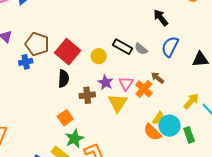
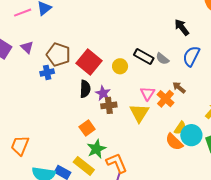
purple star: (106, 82) -> (103, 93), moved

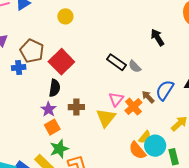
blue semicircle: (191, 56) -> (165, 90), moved
yellow circle: (120, 66) -> (65, 16), moved
purple star: (103, 93) -> (48, 109), moved

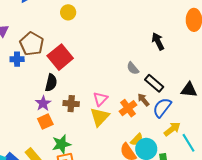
black rectangle: (116, 62) -> (154, 83), moved
blue semicircle: (165, 90) -> (162, 108), moved
pink triangle: (116, 99) -> (100, 99), moved
green star: (59, 149) -> (61, 144), moved

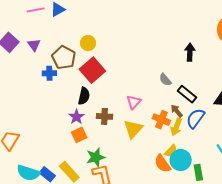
yellow circle: (68, 12) -> (88, 43), moved
black arrow: (158, 41) -> (190, 52), turned 30
pink triangle: (100, 99) -> (134, 102), moved
orange cross: (128, 108) -> (161, 120), turned -30
yellow arrow: (172, 129) -> (176, 127), moved, turned 150

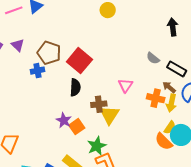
yellow circle: (88, 43) -> (108, 10), moved
purple star: (76, 117) -> (64, 120), moved
yellow triangle: (133, 129) -> (109, 115), moved

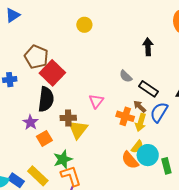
brown pentagon: (49, 53) -> (36, 57), moved
black semicircle: (75, 87) -> (46, 99), size x1.4
purple star: (64, 120) -> (30, 122), moved

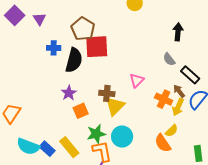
black arrow: (148, 47) -> (178, 32), moved
red square: (52, 73) -> (97, 47), turned 35
black semicircle: (46, 99) -> (74, 60), moved
cyan circle: (148, 155) -> (122, 137), moved

